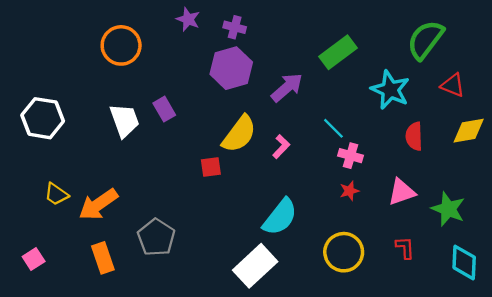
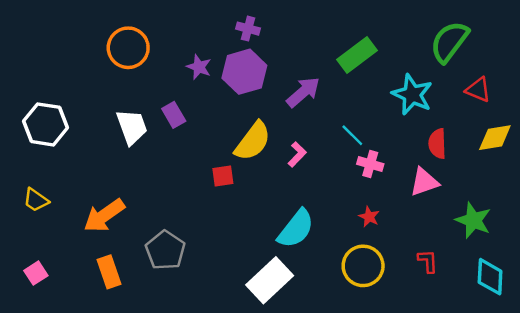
purple star: (188, 19) -> (199, 67), moved
red star: (349, 191) -> (369, 217), moved, turned -30
pink triangle: (402, 192) -> (424, 182), moved
yellow trapezoid: (56, 194) -> (36, 200), moved

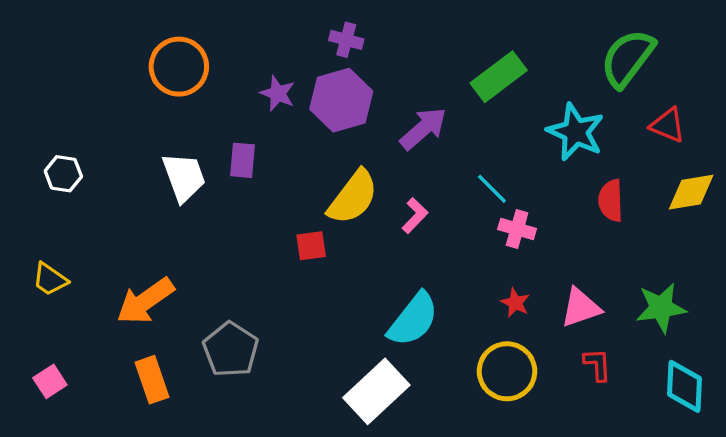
purple rectangle: (174, 115) -> (242, 160), turned 35
white hexagon: (45, 124) -> (63, 174), size x0.6
pink triangle: (424, 182) -> (581, 308), moved
green star: (473, 220) -> (661, 308), turned -30

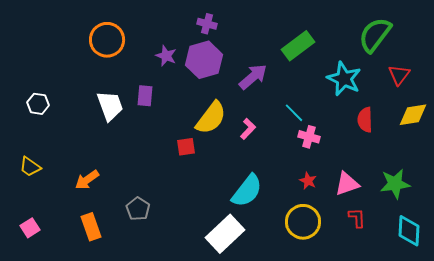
red triangle: (668, 125) -> (399, 75), turned 45
orange arrow: (145, 301) -> (87, 180), size x0.7
gray pentagon: (231, 350) -> (138, 209), size x0.7

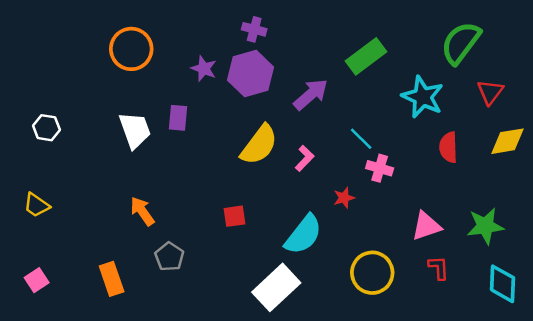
red square: (186, 147) -> (235, 216), moved
orange arrow: (87, 180) -> (142, 211), moved, turned 90
red star: (308, 181) -> (344, 198), moved, turned 30

